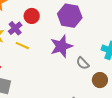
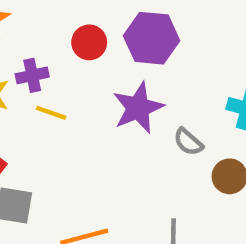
red circle: (32, 16) -> (89, 42), moved
purple cross: (15, 28) -> (32, 75), turned 32

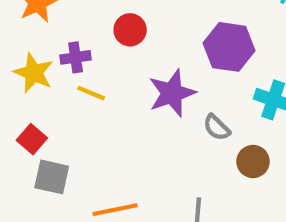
purple hexagon: (152, 38) -> (229, 47), moved

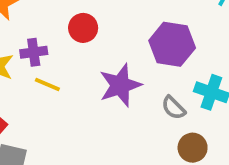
gray semicircle: (217, 127) -> (173, 108), moved

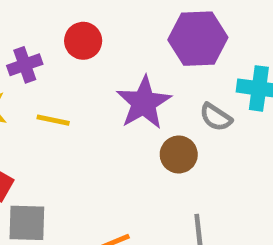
purple cross: (34, 52) -> (25, 65), moved
brown circle: (193, 148) -> (179, 154), moved

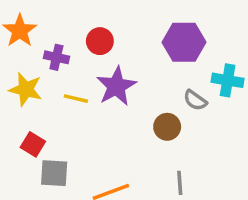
purple cross: (25, 65) -> (56, 57), turned 30
purple star: (144, 103) -> (116, 86), moved

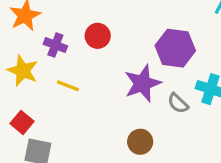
purple star: (116, 86) -> (142, 83), moved
brown circle: (167, 127) -> (140, 142), moved

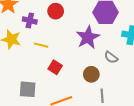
gray semicircle: (178, 103) -> (111, 57), moved
red square: (22, 122) -> (55, 67), moved

